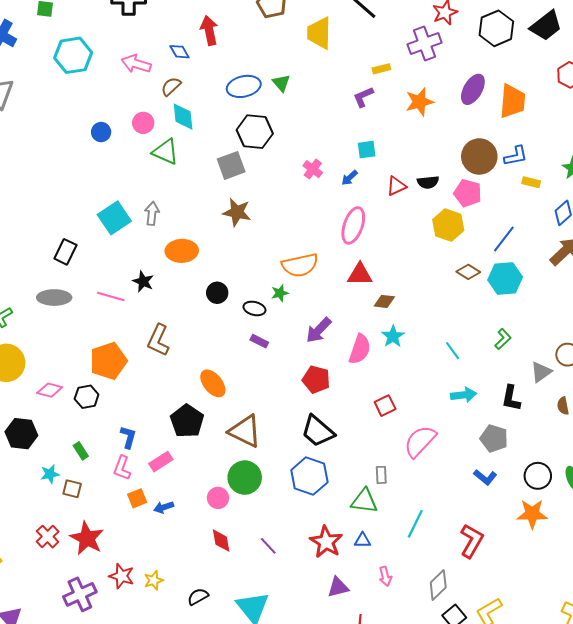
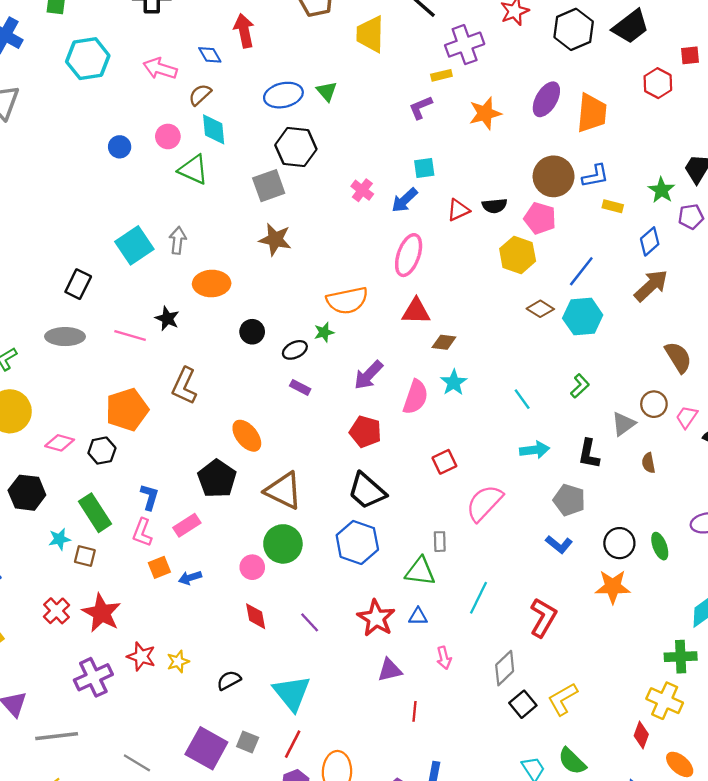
purple cross: (425, 44) -> (465, 45), moved
blue arrow: (350, 178) -> (404, 200), size x1.4
black ellipse: (254, 308) -> (295, 350), turned -40
green rectangle: (81, 451) -> (95, 513), size x1.8

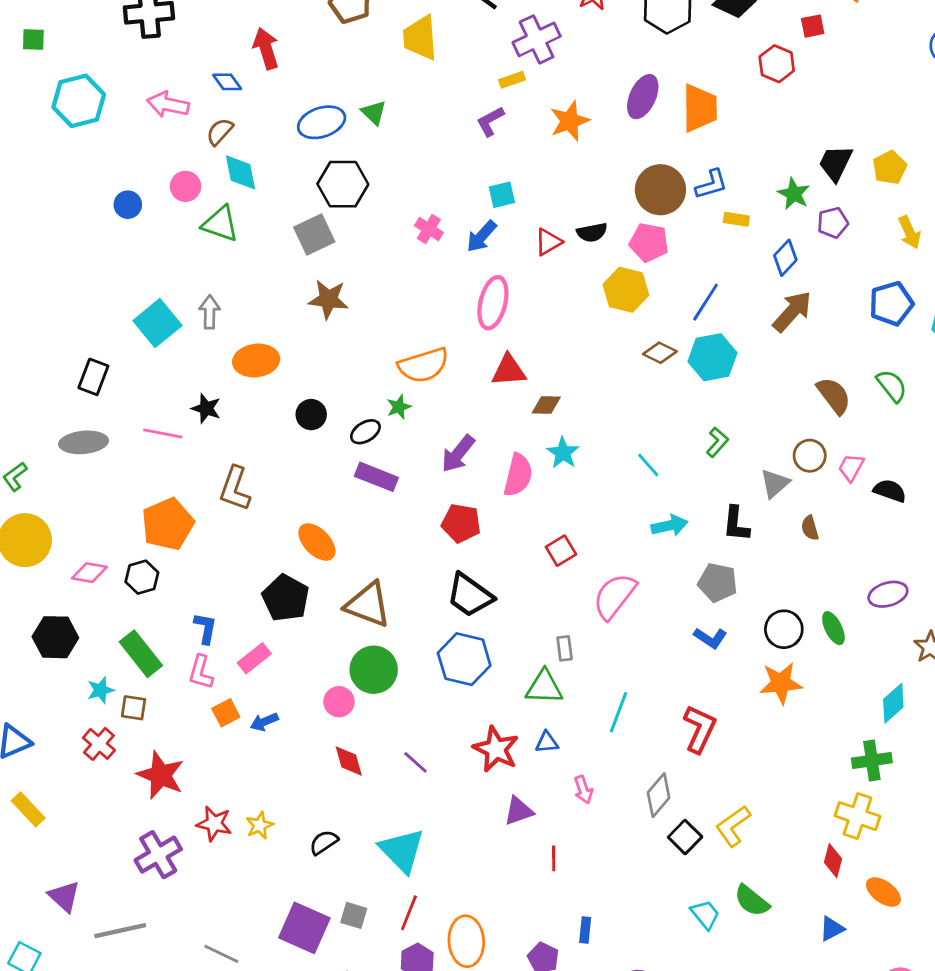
purple rectangle: (300, 387) -> (376, 477), size x1.6
red cross: (56, 611) -> (99, 744), moved

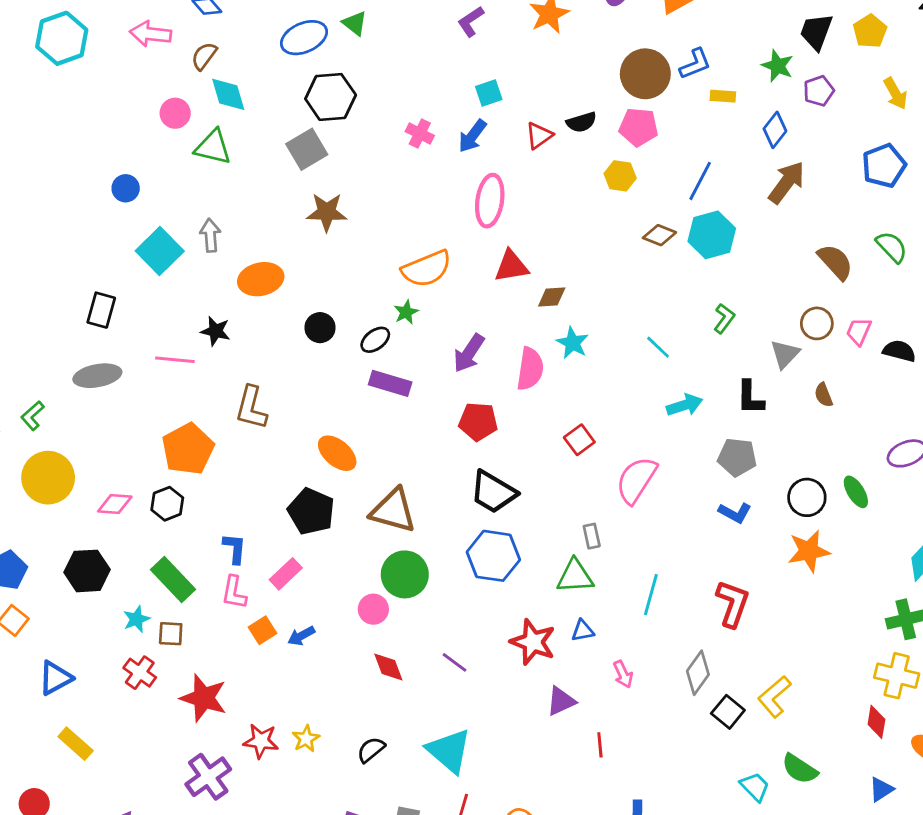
blue circle: (128, 205) -> (126, 188), moved
yellow hexagon: (626, 290) -> (620, 176), size x0.7

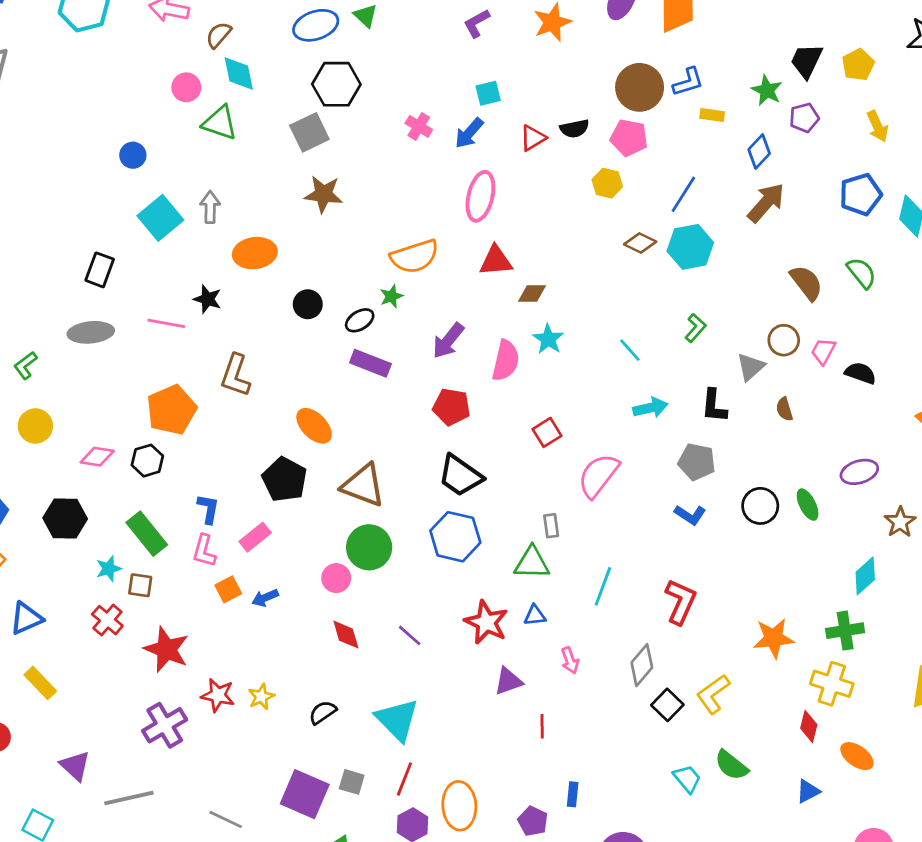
yellow circle: (48, 478) -> (35, 426), size x0.7
orange star: (809, 551) -> (774, 638), moved

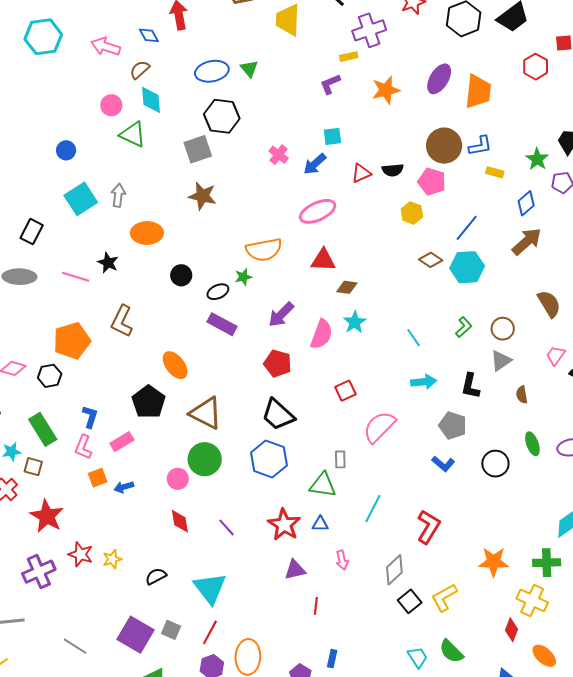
pink ellipse: (480, 196) -> (318, 211), turned 45
brown circle: (784, 340) -> (503, 329), moved
green ellipse: (808, 505) -> (532, 444), moved

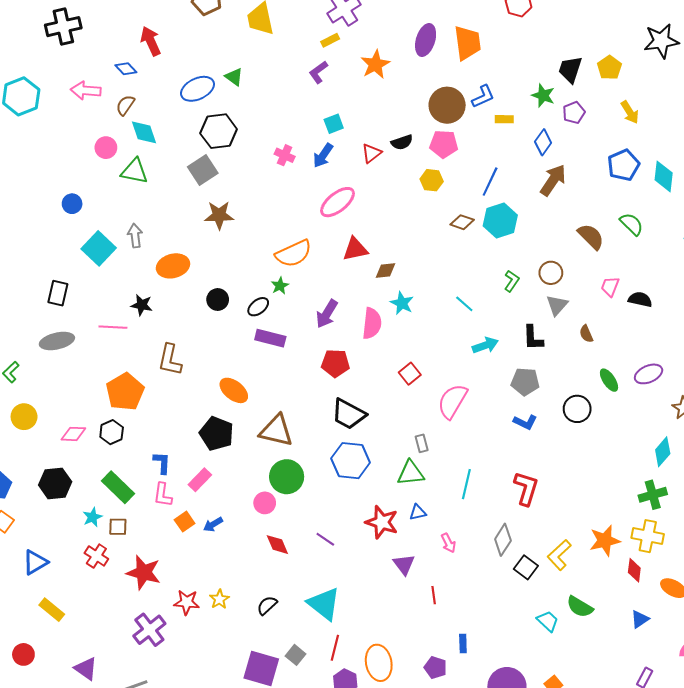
orange star: (494, 562) -> (605, 541), moved
purple triangle: (295, 570) -> (404, 564), turned -40
gray square: (171, 630) -> (295, 655), turned 30

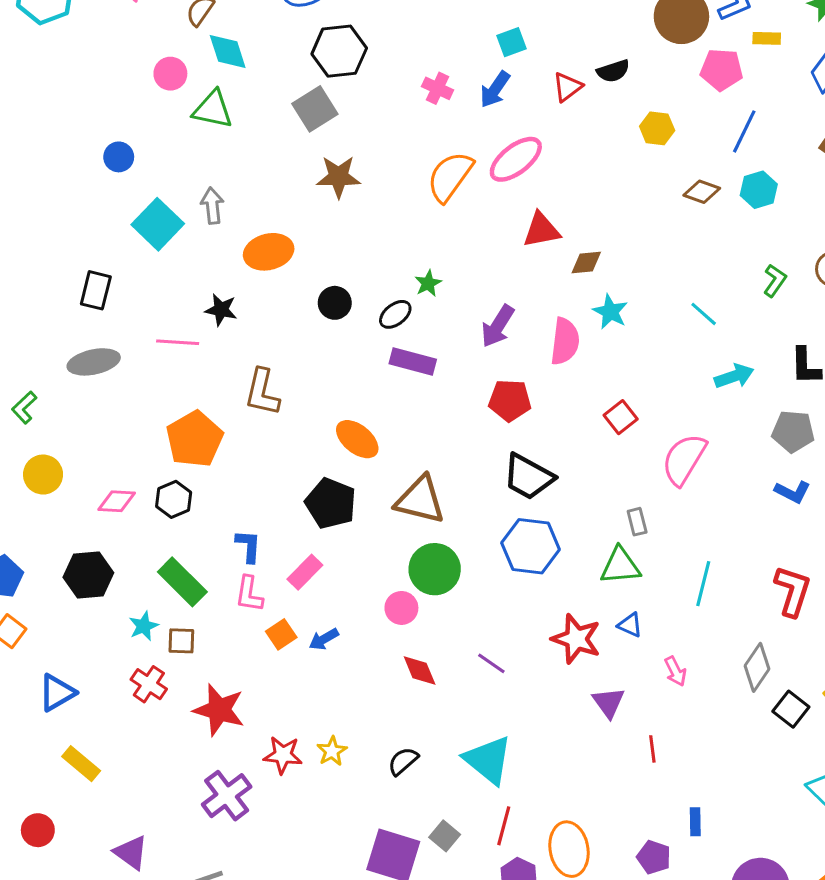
pink pentagon: (444, 144) -> (722, 70), moved
cyan hexagon: (500, 220) -> (759, 190), size x0.7
orange semicircle: (294, 253) -> (450, 176), moved, turned 150
blue triangle: (418, 512) -> (630, 625), turned 36

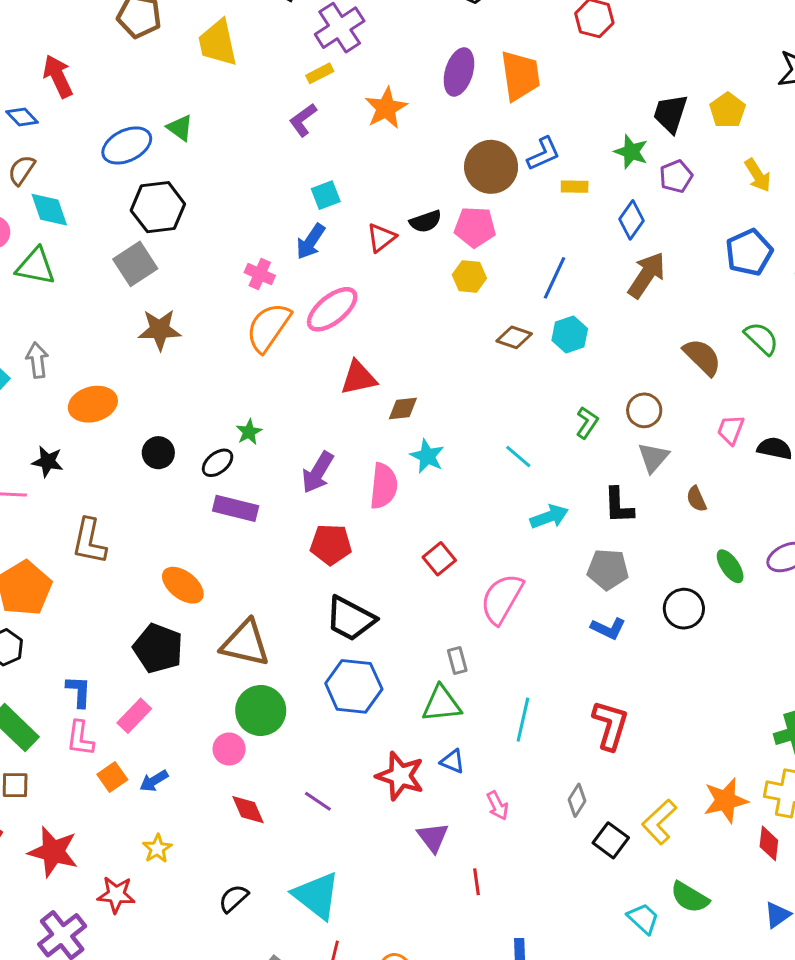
pink pentagon: (722, 70) -> (475, 227), moved
pink cross: (437, 88) -> (260, 274), moved
gray diamond: (757, 667) -> (577, 800), size x0.7
yellow star: (332, 751) -> (157, 849), moved

